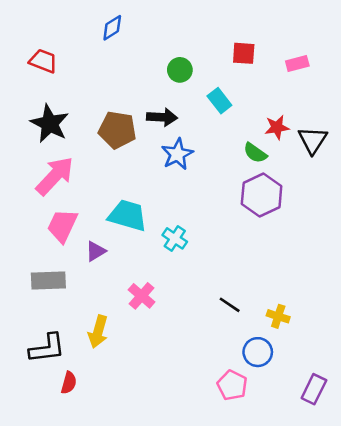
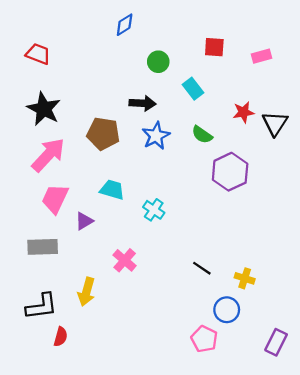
blue diamond: (112, 28) -> (125, 25), moved
brown pentagon: (117, 130) -> (103, 134), moved
green semicircle: (255, 153) -> (202, 135), moved
cyan trapezoid: (128, 215) -> (112, 190), size x0.7

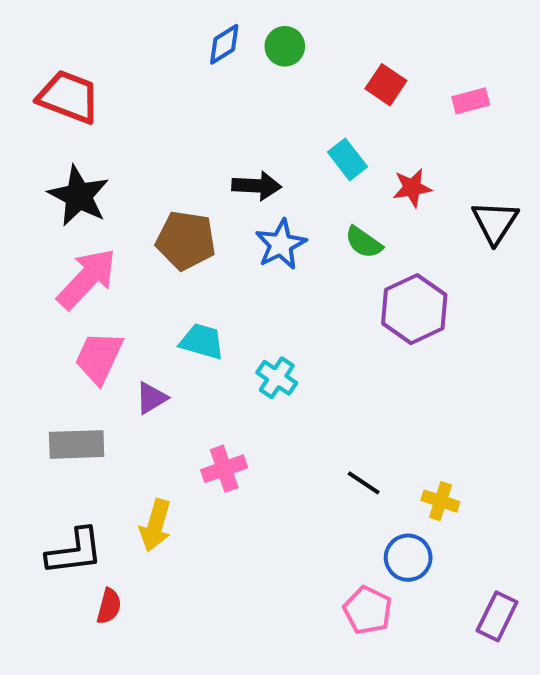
red square: (214, 47) -> (386, 85), turned 30
red trapezoid: (38, 54) -> (69, 97), size x1.4
green circle: (158, 62) -> (285, 46), moved
red star: (244, 112) -> (412, 188), moved
pink cross: (125, 260) -> (224, 469), turned 30

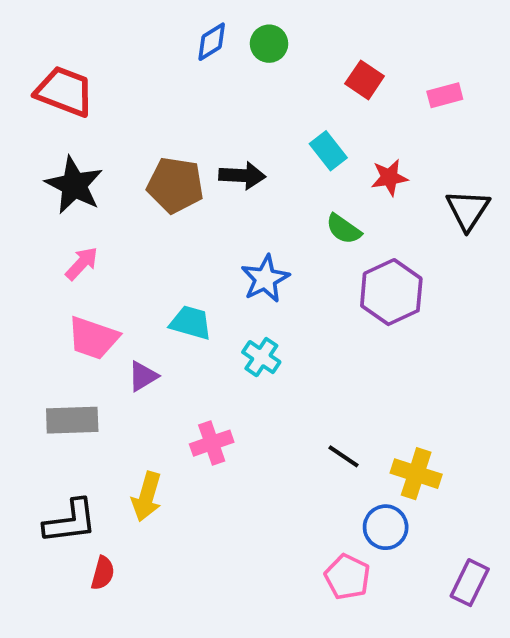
brown pentagon: (186, 240) -> (175, 185), moved
blue star: (281, 244) -> (265, 279), moved
pink arrow: (87, 279) -> (82, 263), size x0.6
pink trapezoid: (99, 358) -> (93, 338), turned -96
yellow cross: (440, 501) -> (416, 474), size x1.4

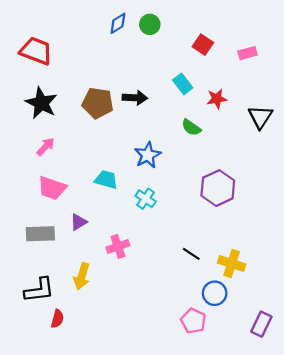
purple hexagon: (391, 292) -> (218, 188), moved
purple triangle: (143, 376) -> (79, 222), moved

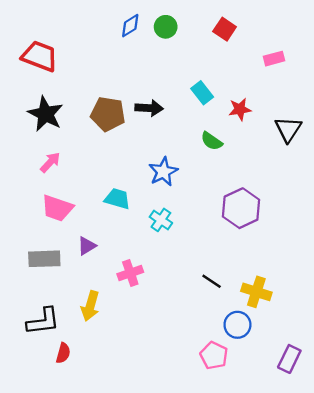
red square: (203, 45) -> (225, 29), moved

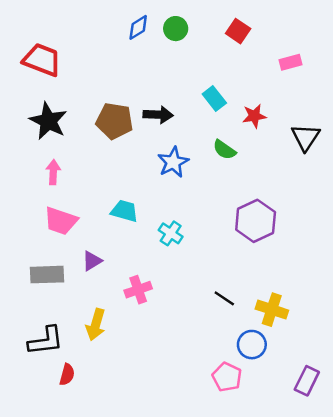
pink arrow: (50, 162) -> (53, 172), turned -40
blue star: (163, 172) -> (173, 162), moved

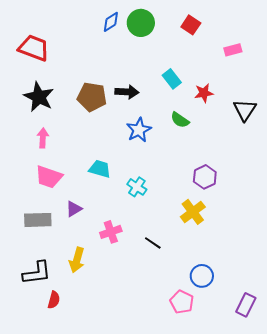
green circle: (176, 29) -> (141, 23), size x1.4
purple hexagon: (256, 221) -> (205, 177), size x0.7
black line: (224, 298) -> (153, 243), moved
yellow cross: (272, 310) -> (193, 212), moved, turned 35

